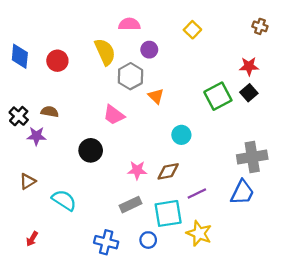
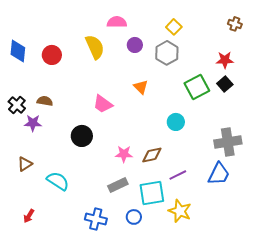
gray hexagon: (130, 76) -> (167, 53), moved
cyan circle: (181, 135) -> (176, 122), moved

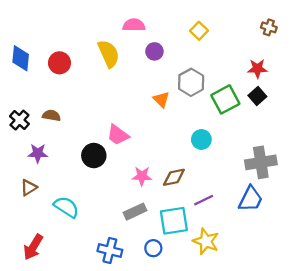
gray hexagon: (167, 53) -> (191, 82), moved
pink trapezoid: (103, 104) -> (118, 135), moved
purple star: (33, 123) -> (38, 153), moved
red arrow: (29, 216) -> (33, 247), size x1.6

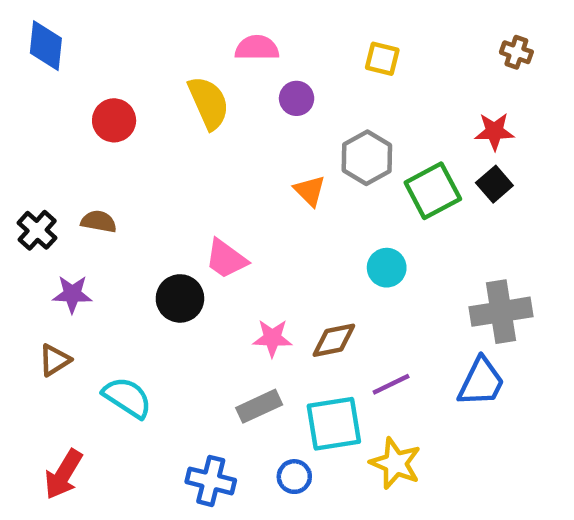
yellow square: (199, 31) -> (382, 59), turned -30
blue diamond: (21, 58) -> (46, 46), moved

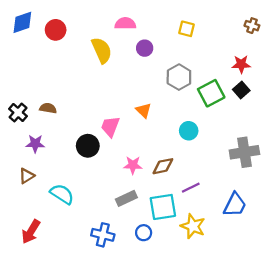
blue diamond: (46, 46) -> (22, 22), turned 65
red circle: (114, 120) -> (56, 30), moved
orange triangle: (310, 191) -> (144, 110), moved
pink trapezoid: (226, 259) -> (110, 126), turned 75
blue trapezoid: (481, 382) -> (235, 205), moved

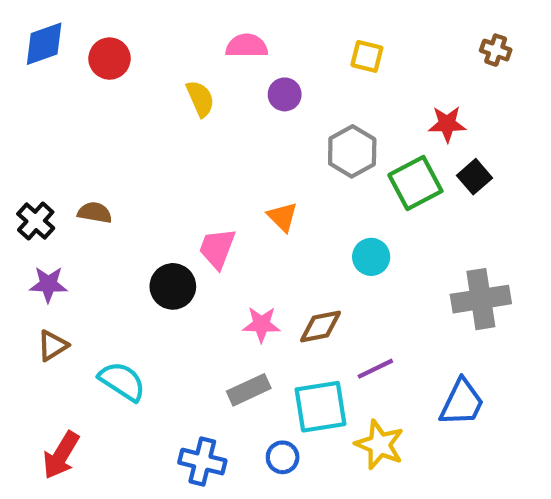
yellow semicircle: (102, 50) -> (200, 99), size x0.7
red star: (241, 64) -> (447, 124), moved
purple star: (35, 144) -> (48, 284), moved

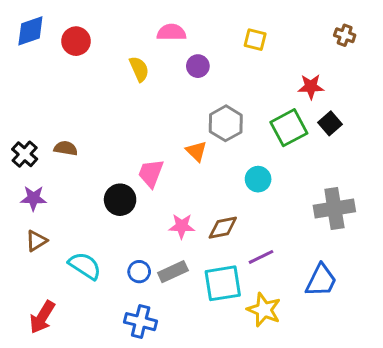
gray hexagon: (352, 151) -> (226, 123), moved
blue circle: (283, 457) -> (139, 272), moved

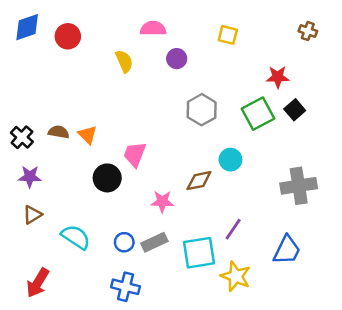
orange triangle: (196, 151) -> (87, 135), moved
brown diamond: (223, 228) -> (199, 181), moved
purple line: (261, 257) -> (233, 229), turned -30

